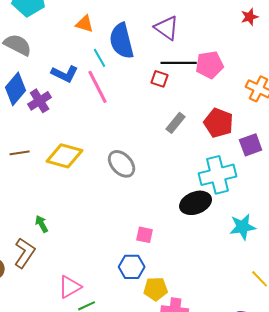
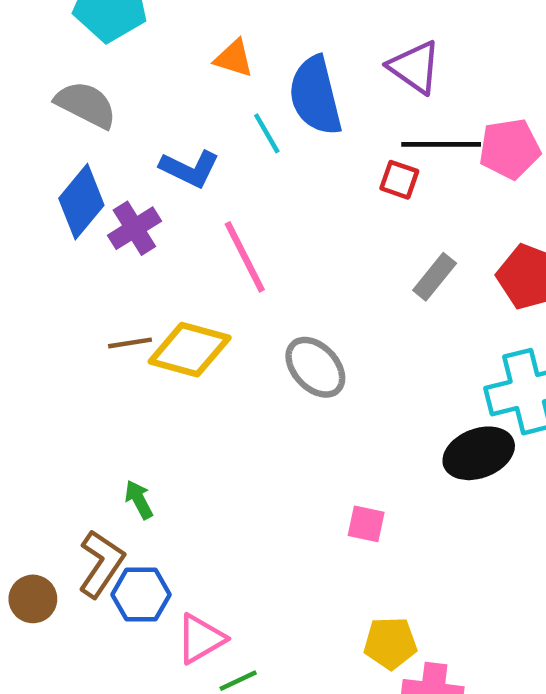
pink line: (98, 87) -> (245, 257), moved
brown line: (20, 153) -> (130, 343), moved
blue hexagon: (132, 267) -> (141, 595), moved

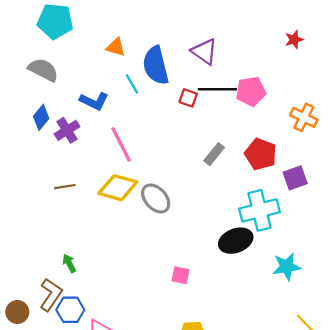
red square: (399, 180) -> (188, 98), moved
blue diamond: (81, 202) -> (41, 117), size x0.7
yellow diamond: (190, 350) -> (118, 188), moved

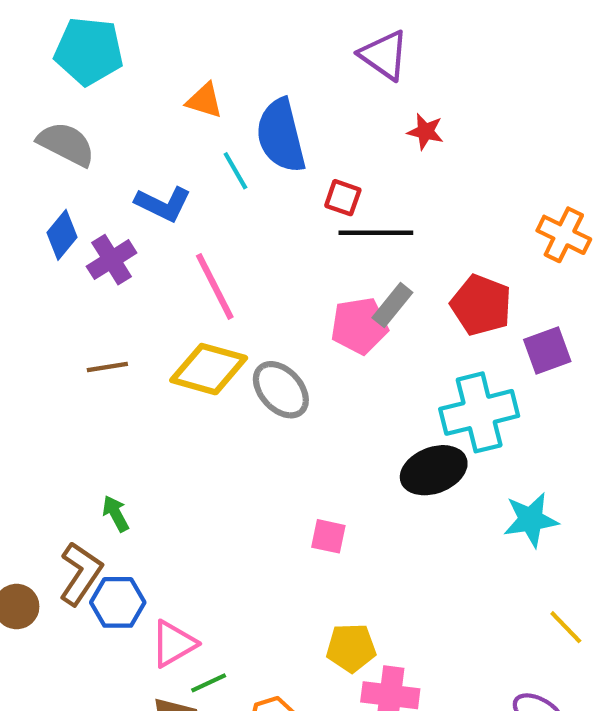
red star: (294, 40) -> (425, 132), moved, turned 30
purple triangle: (204, 51) -> (384, 55), moved
black line: (217, 89) -> (376, 233), moved
pink pentagon: (251, 91) -> (359, 326), moved

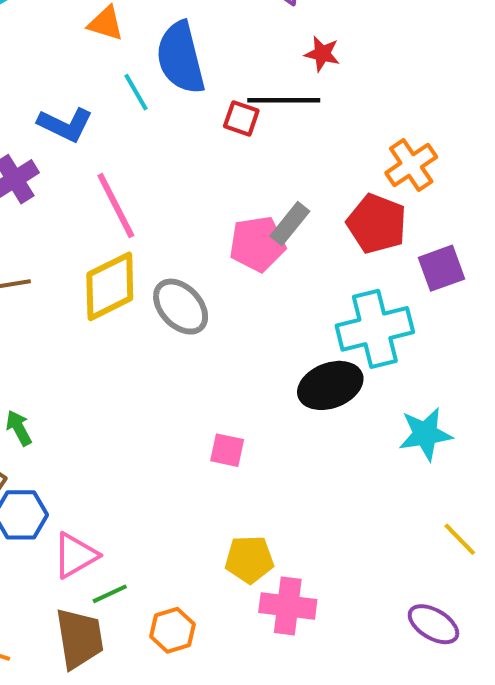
black line: (376, 233) -> (284, 100), moved
orange cross: (564, 235) -> (411, 165), moved, turned 30
yellow diamond: (209, 369) -> (110, 286), turned -42

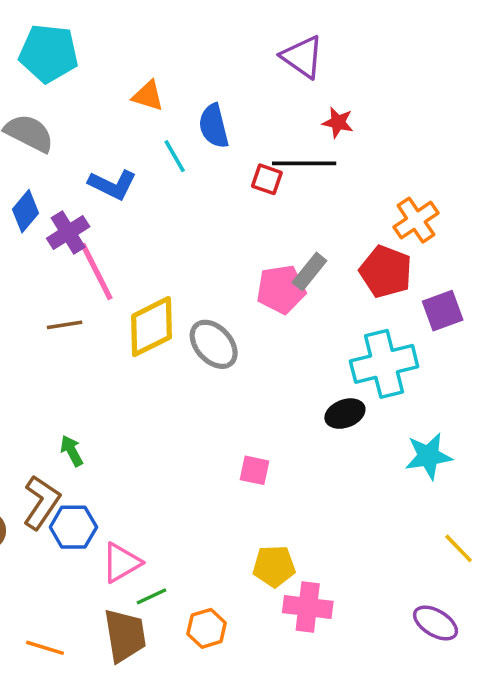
blue semicircle: (181, 58) -> (214, 126), size x0.7
pink line: (116, 205) -> (97, 272), moved
black ellipse: (330, 385) -> (345, 414), size x0.7

